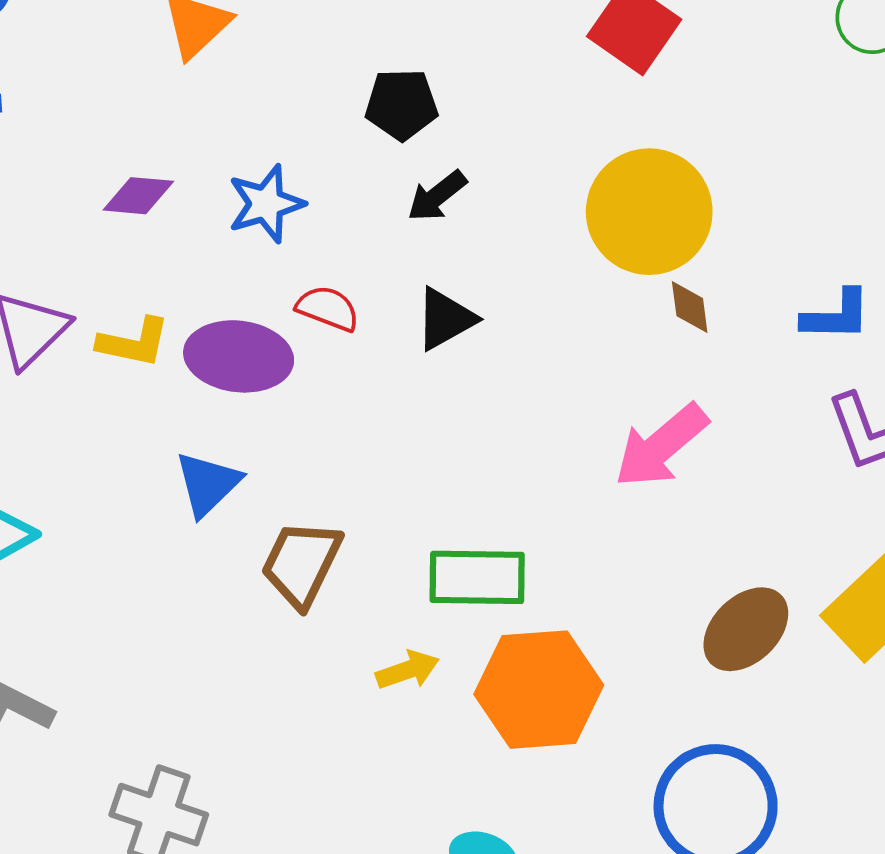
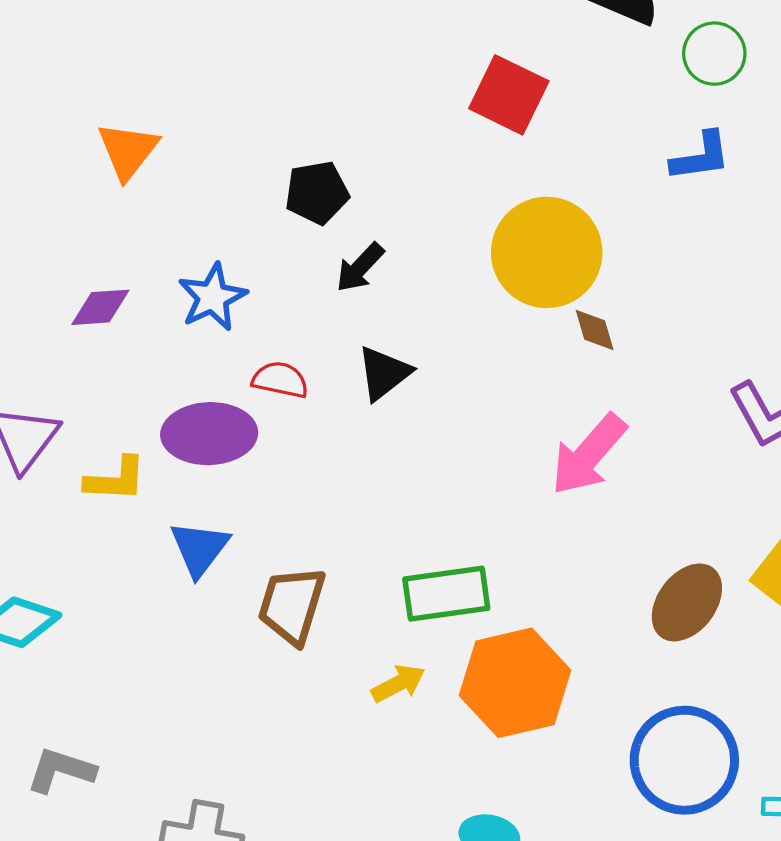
blue L-shape: (836, 315) -> (701, 157), moved
yellow L-shape: (134, 342) -> (116, 479), moved

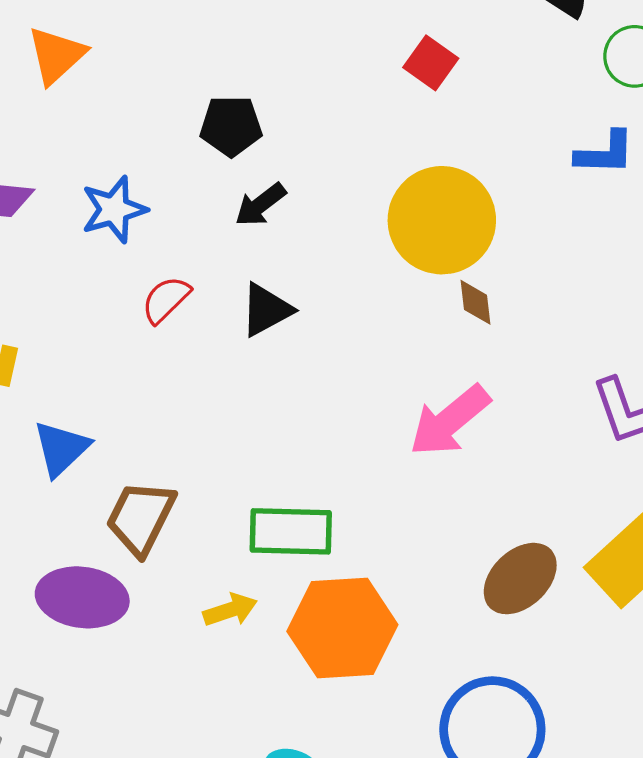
red square: (509, 95) -> (431, 63), size x0.7
red semicircle: (280, 380) -> (166, 300), turned -66
purple ellipse: (209, 434) -> (82, 597), moved

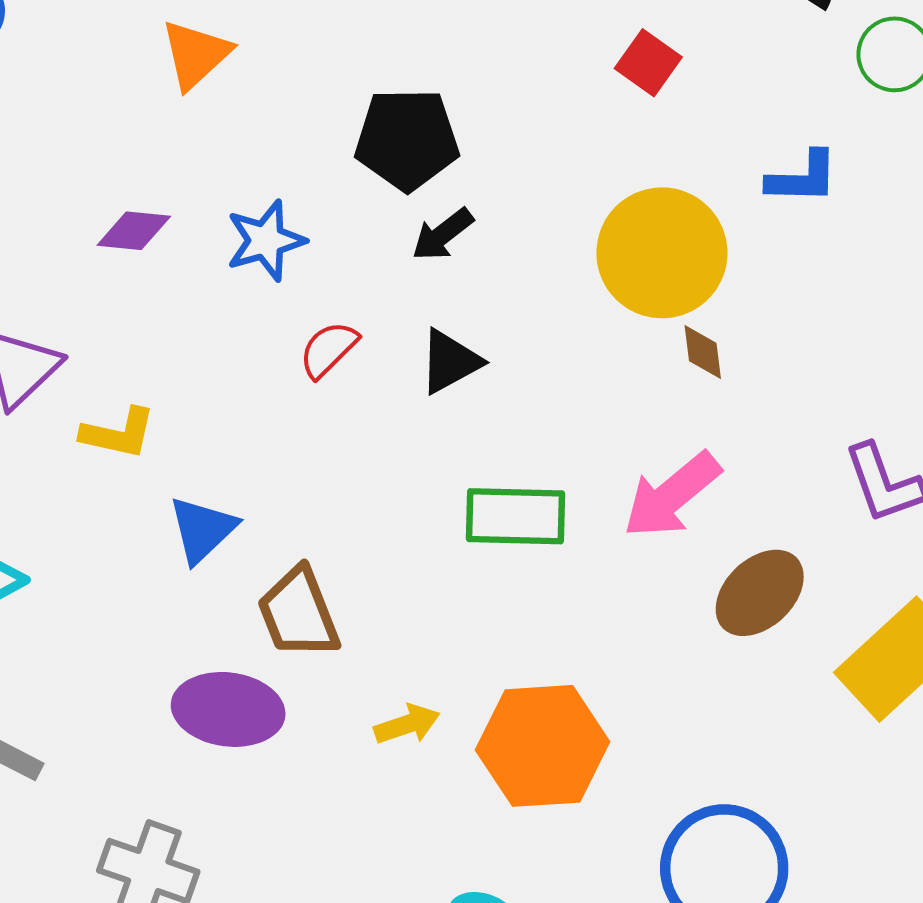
black pentagon: (231, 126) -> (407, 139), size x1.4
blue L-shape: (605, 153) -> (803, 178), moved
brown trapezoid: (141, 518) -> (299, 613), turned -48
green rectangle: (291, 531) -> (515, 516), moved
brown ellipse: (520, 579) -> (760, 593), moved

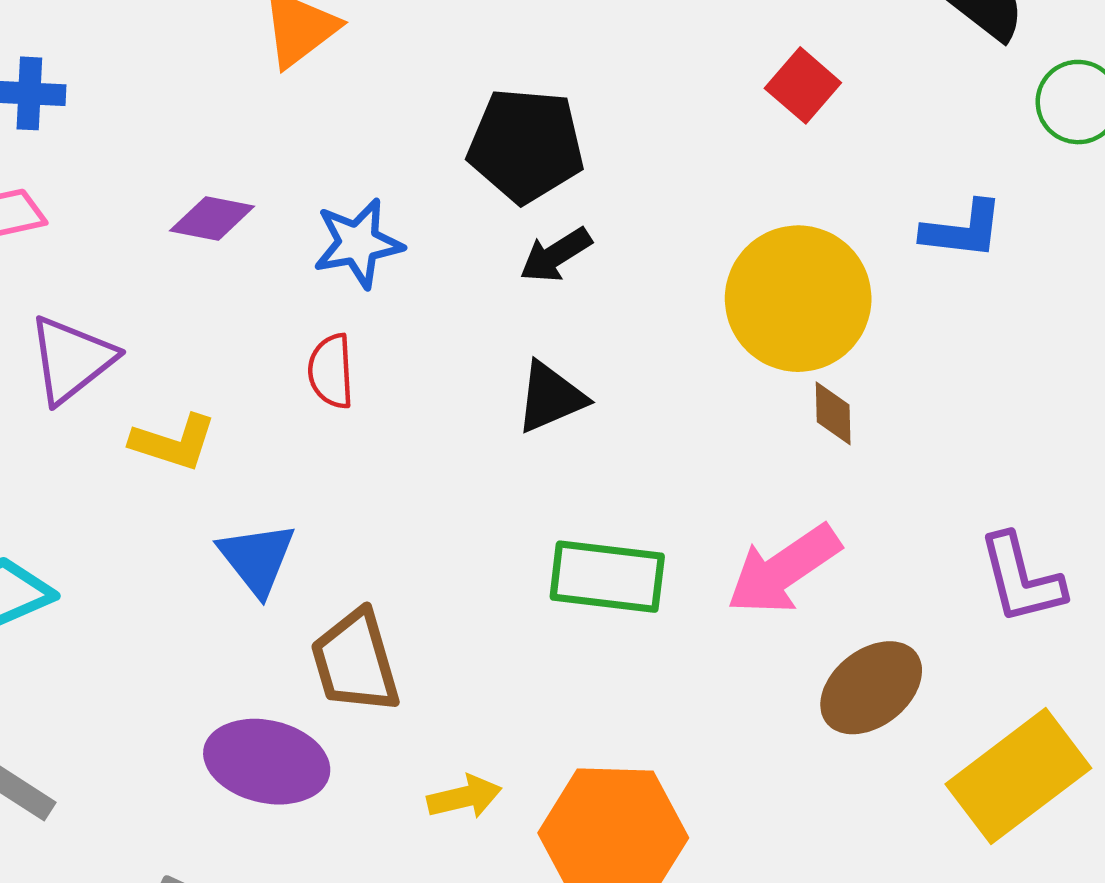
red semicircle: (329, 349) -> (331, 371), moved, turned -54
blue triangle: (202, 530) -> (257, 558), turned -30

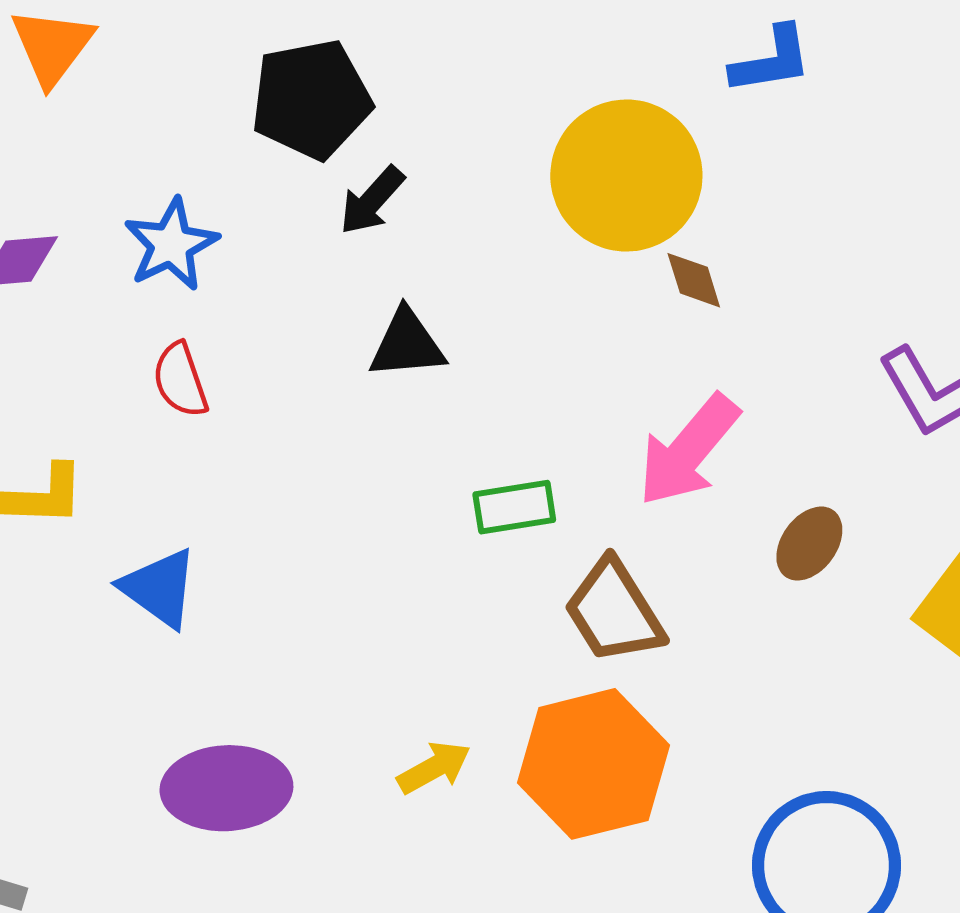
black triangle: (550, 397) -> (407, 344), turned 34
green rectangle: (607, 577) -> (514, 507), size x0.7
brown trapezoid: (355, 662) -> (614, 611), moved
brown ellipse: (871, 688) -> (809, 544), size x0.7

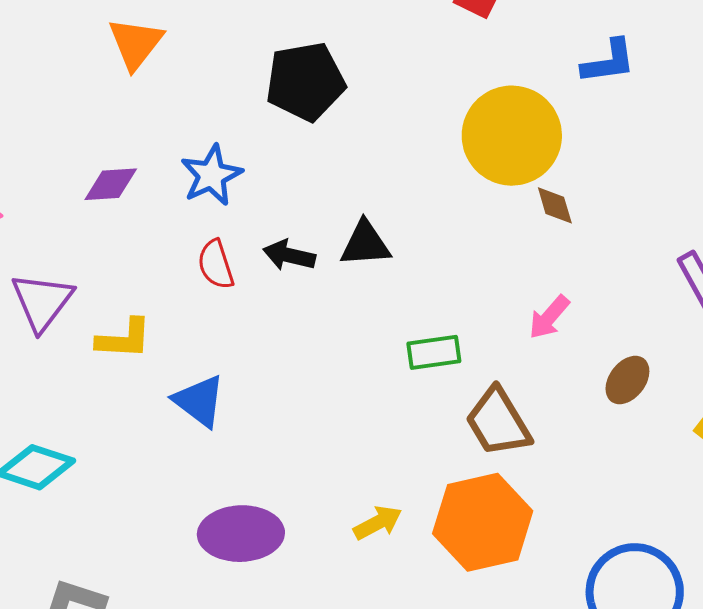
black arrow: (372, 200) -> (289, 255), moved, turned 60
pink arrow: (688, 450) -> (549, 317), size x0.6

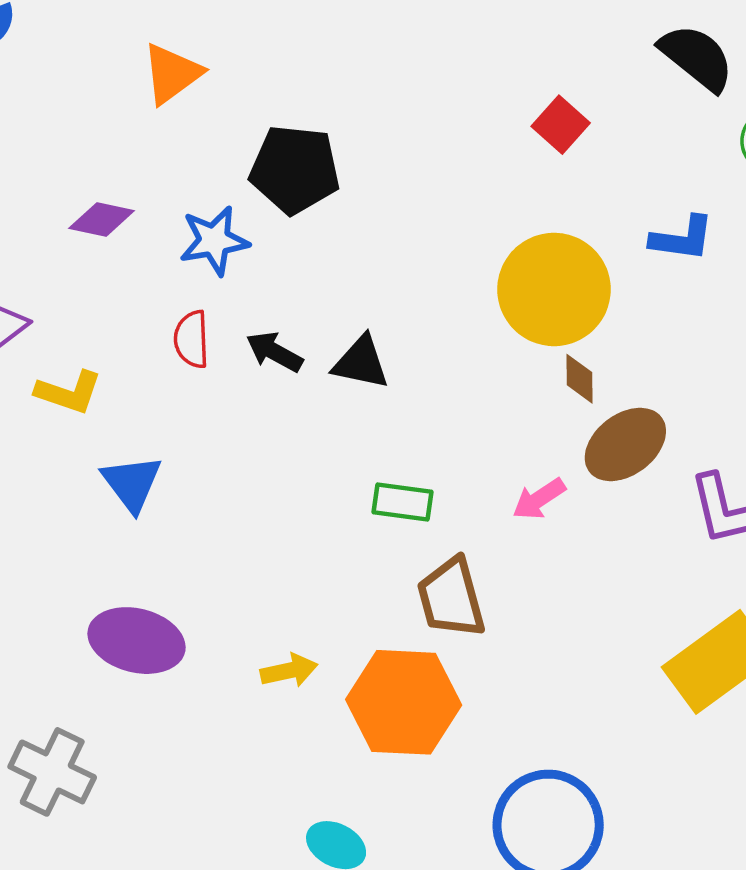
black pentagon: (305, 81) -> (295, 169), moved
brown ellipse: (627, 380) -> (625, 444), moved, size x1.5

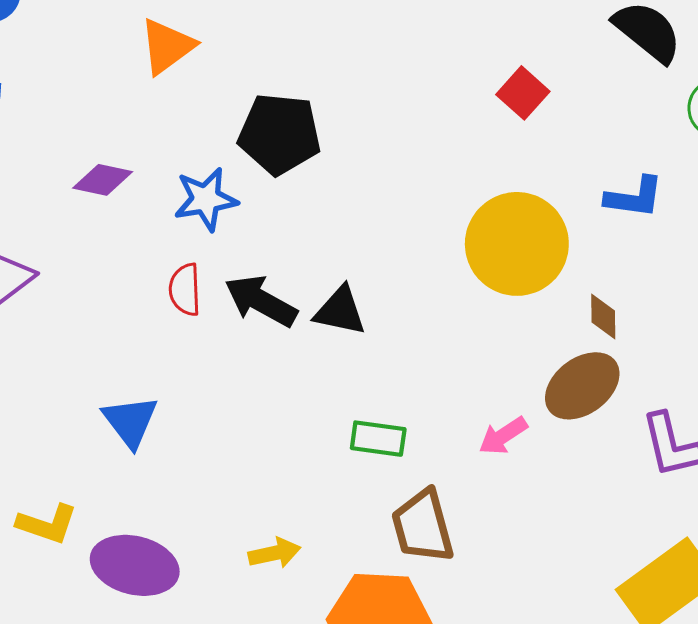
black arrow: (274, 352) -> (261, 301), size x1.4
brown diamond: (579, 379) -> (603, 317), moved
yellow L-shape: (69, 392) -> (47, 524), moved
yellow arrow: (289, 671) -> (275, 553), moved

